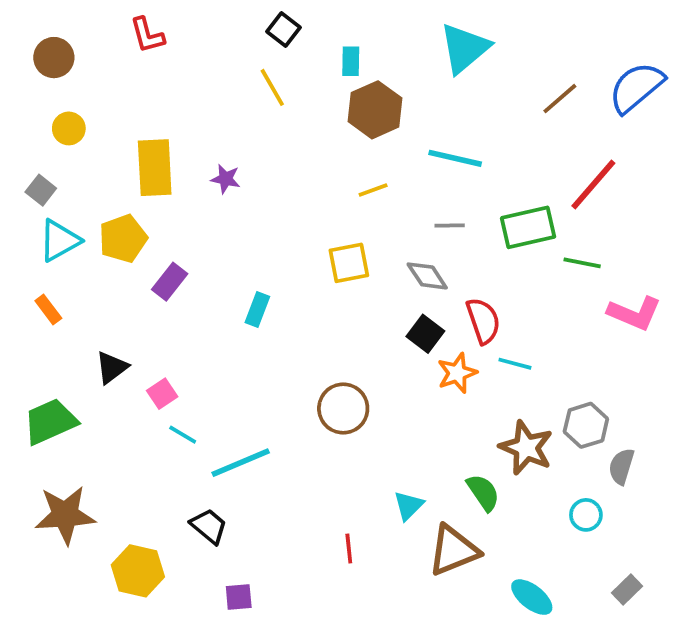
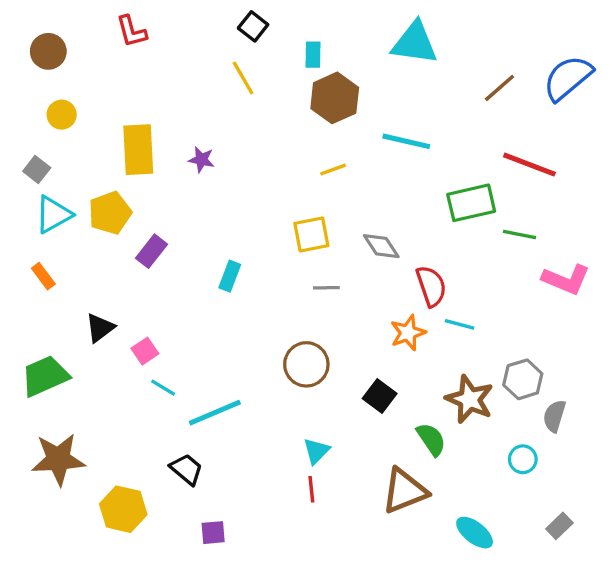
cyan triangle: (465, 48) -> (415, 43), turned 48
red line: (593, 184) -> (529, 165), turned 70
gray line: (450, 226) -> (326, 288), moved
black square: (425, 334) -> (380, 396), moved
cyan triangle: (409, 506) -> (316, 451), moved

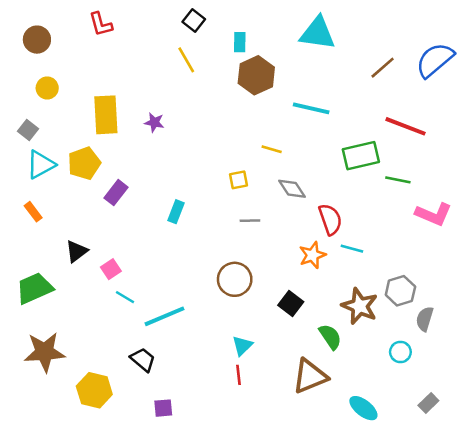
yellow line: (333, 170) -> (272, 149), moved, turned 36
yellow square: (311, 235) -> (238, 180), size x0.7

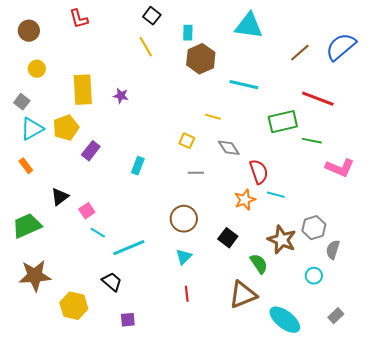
yellow square: (238, 180) -> (187, 141), turned 35
cyan triangle: (242, 346) -> (184, 257), moved
cyan ellipse: (363, 408) -> (285, 320), size x1.4

